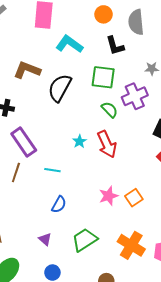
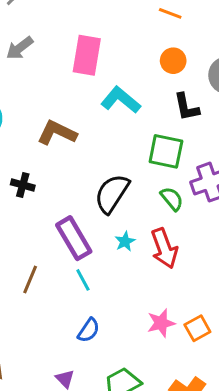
black semicircle: (60, 88) -> (112, 194), moved
purple rectangle: (24, 142) -> (74, 238), moved
cyan line: (52, 170) -> (83, 280), turned 49

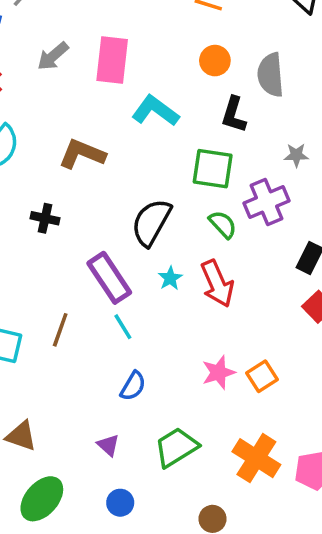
gray arrow: (20, 48) -> (53, 56), moved
black L-shape: (186, 107) -> (234, 115), turned 32

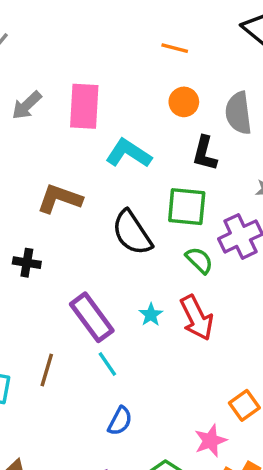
black semicircle: (151, 222) -> (132, 233), moved, turned -60
pink star: (218, 373) -> (210, 441), moved

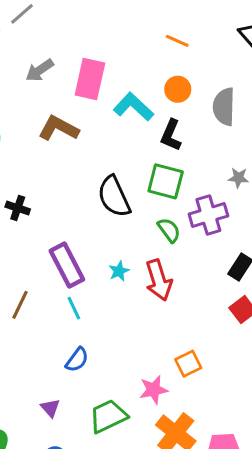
cyan L-shape: (129, 153) -> (133, 107), moved
black L-shape: (205, 153) -> (171, 135), moved
brown L-shape: (60, 199) -> (59, 128), moved

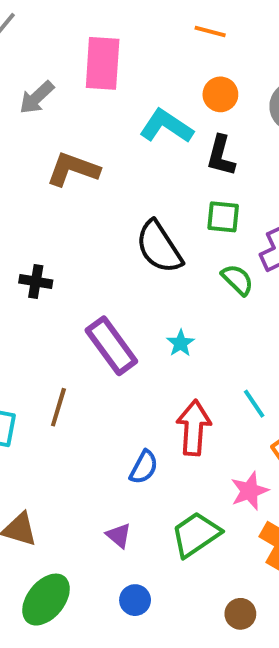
pink rectangle: (90, 79) -> (103, 63), moved
green square: (166, 181) -> (223, 217), size x0.7
red arrow: (159, 280) -> (194, 428), moved, turned -150
cyan line: (74, 308) -> (254, 404), moved

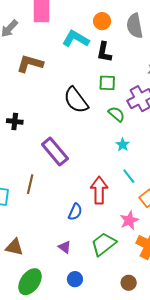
cyan star: (181, 343) -> (123, 145), moved

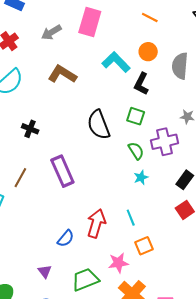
cyan star: (123, 145) -> (141, 177), moved
brown line: (30, 184) -> (20, 178), moved

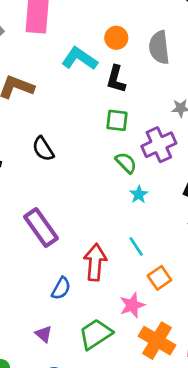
black semicircle: (99, 125) -> (43, 149), moved, size x0.7
purple rectangle: (62, 171) -> (41, 227), moved

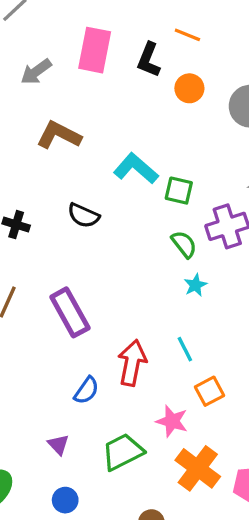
cyan L-shape: (79, 59) -> (136, 168), moved
black L-shape: (116, 79) -> (149, 60), moved
black semicircle: (43, 149) -> (83, 215), turned -40
pink star: (132, 305) -> (172, 421), turned 30

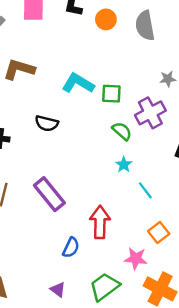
cyan star: (195, 285) -> (124, 165), moved
cyan line: (185, 349) -> (145, 190), moved

